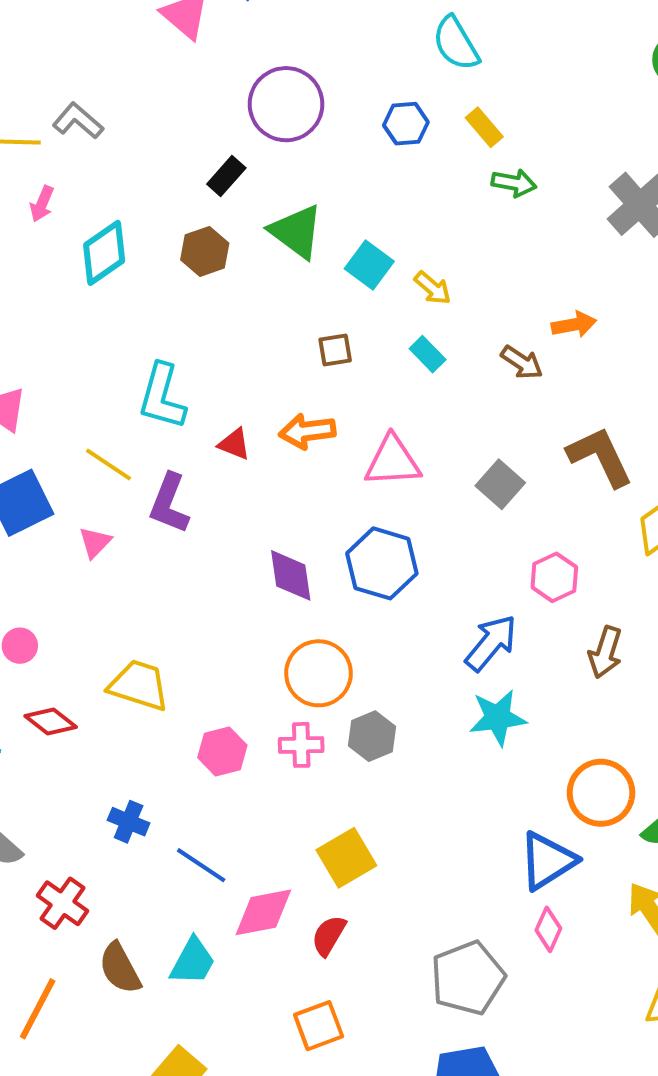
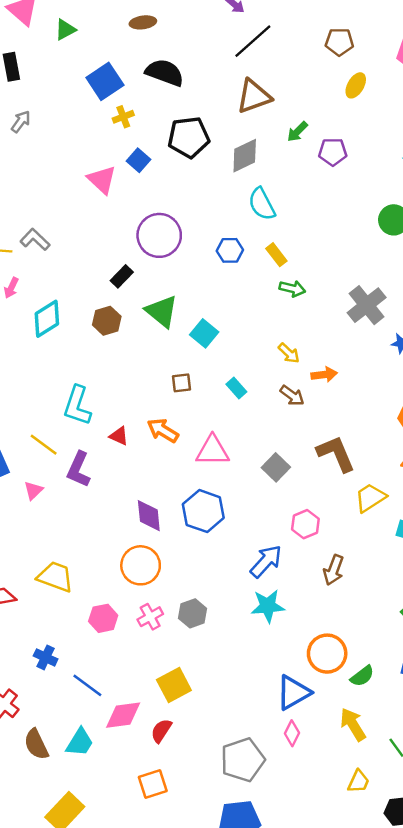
yellow arrow: (433, 288) -> (289, 353), moved
orange arrow: (307, 431) -> (163, 430), turned 36
orange circle: (319, 673) -> (141, 565), moved
pink cross: (301, 745) -> (150, 617), turned -30

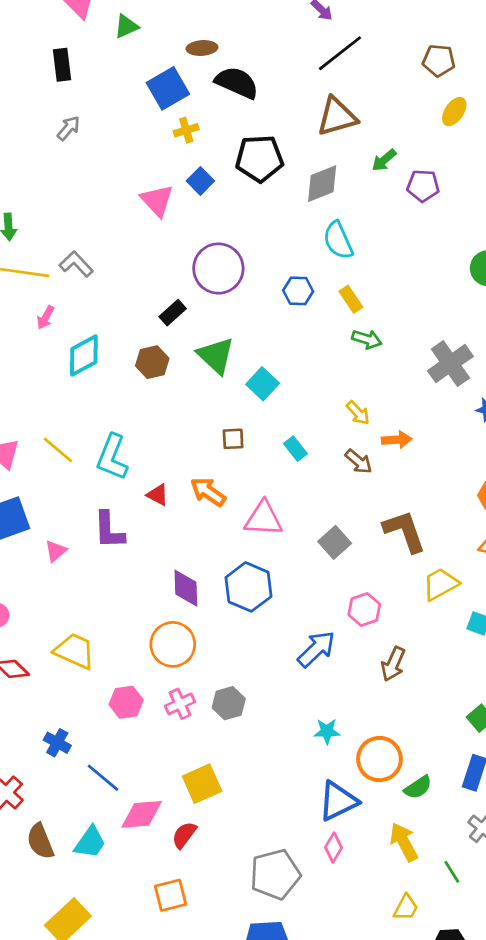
brown ellipse: (143, 22) -> (202, 48), moved
yellow line: (44, 445) -> (58, 450), moved
purple L-shape: (79, 469) -> (109, 530), turned -30
cyan star: (268, 606) -> (327, 731), moved, size x0.7

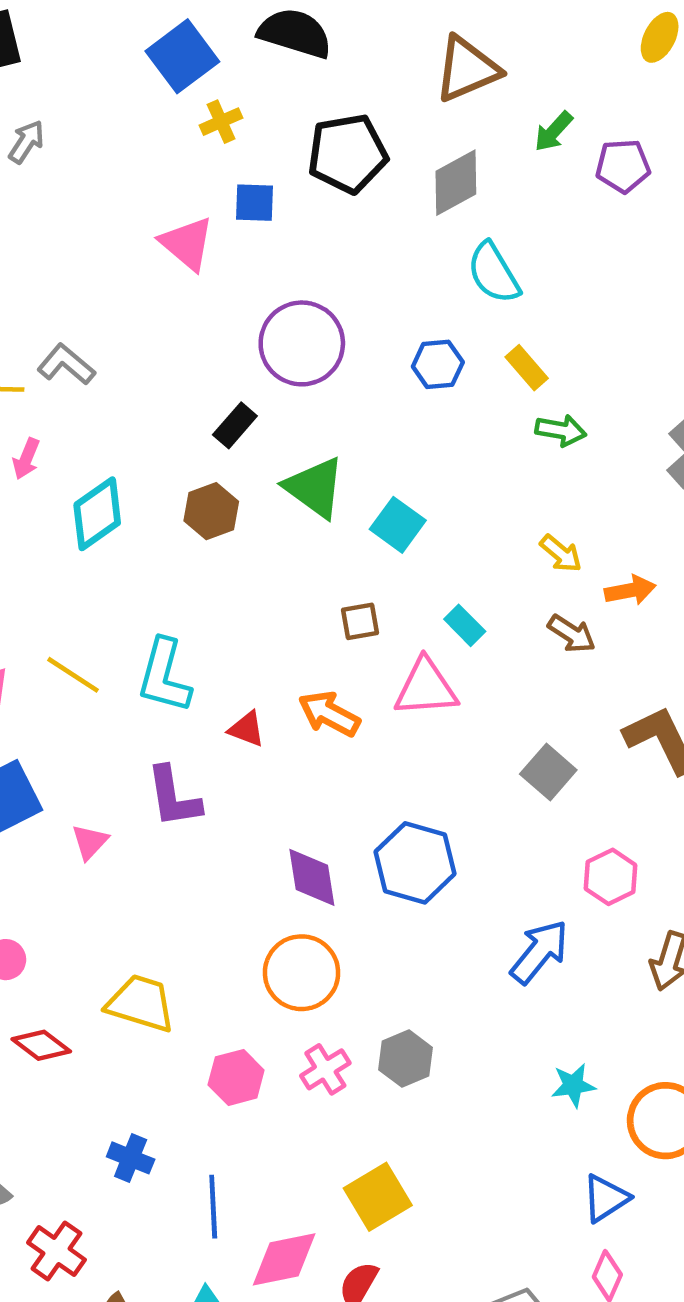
blue square: (200, 181) -> (255, 203), turned -36
pink triangle: (263, 519) -> (426, 688), moved
blue line: (103, 778) -> (213, 1207), turned 54
blue triangle: (338, 801) -> (606, 1198), size x0.7

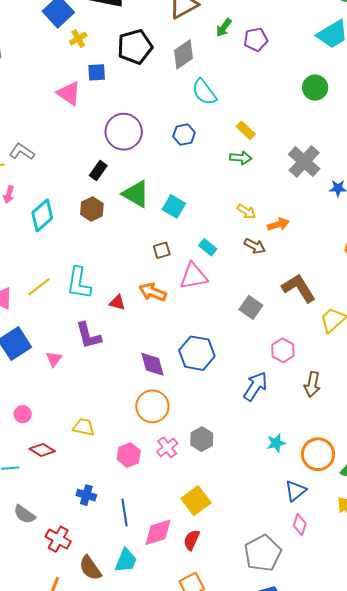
yellow rectangle: (527, 368) -> (246, 130), moved
yellow line: (73, 675) -> (39, 287), turned -65
yellow trapezoid: (141, 1003) -> (84, 427), size x0.7

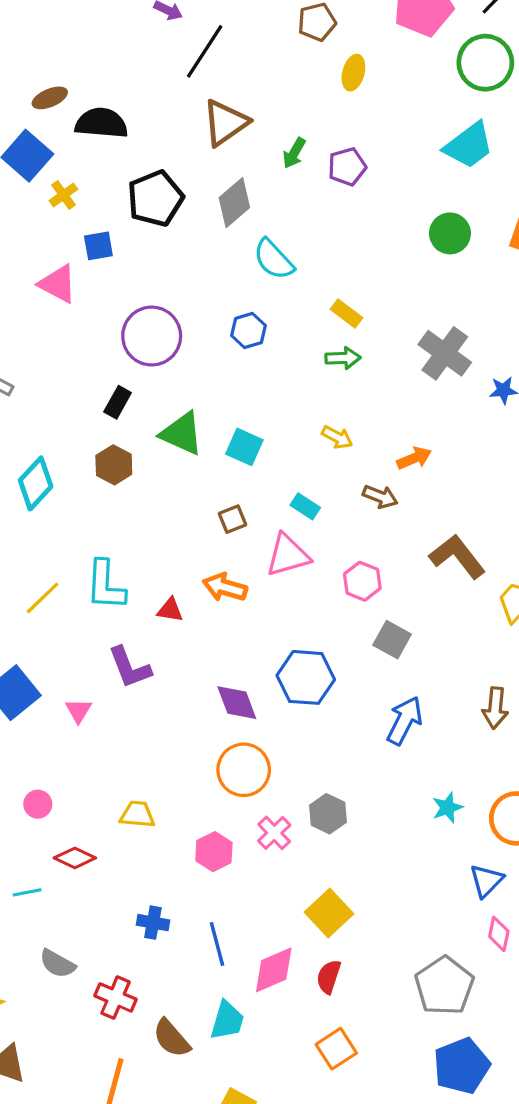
yellow arrow: (246, 212) -> (337, 437), moved
gray square: (251, 307) -> (392, 640), moved
pink hexagon: (283, 350) -> (362, 581), moved

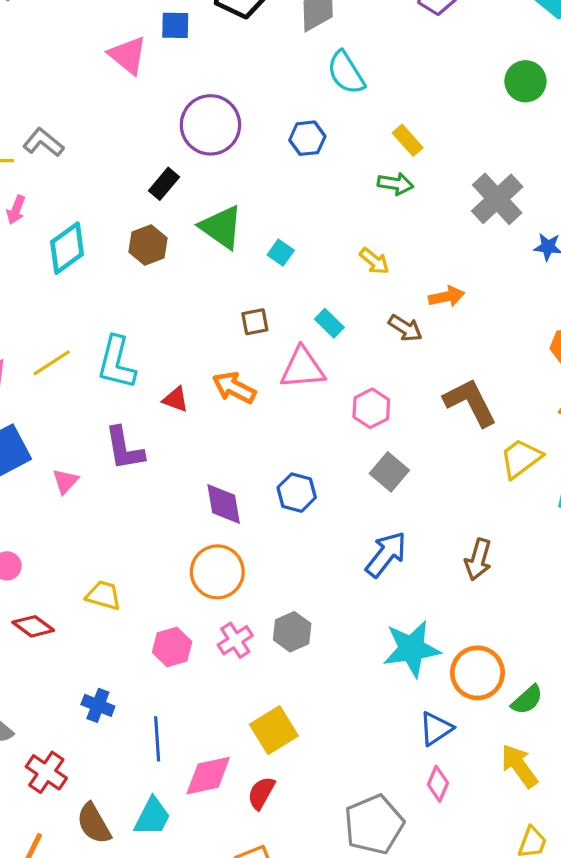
cyan square: (244, 447) -> (281, 253), size x0.7
blue hexagon: (306, 677) -> (297, 493), size x0.7
cyan star: (447, 808) -> (412, 649), size x1.8

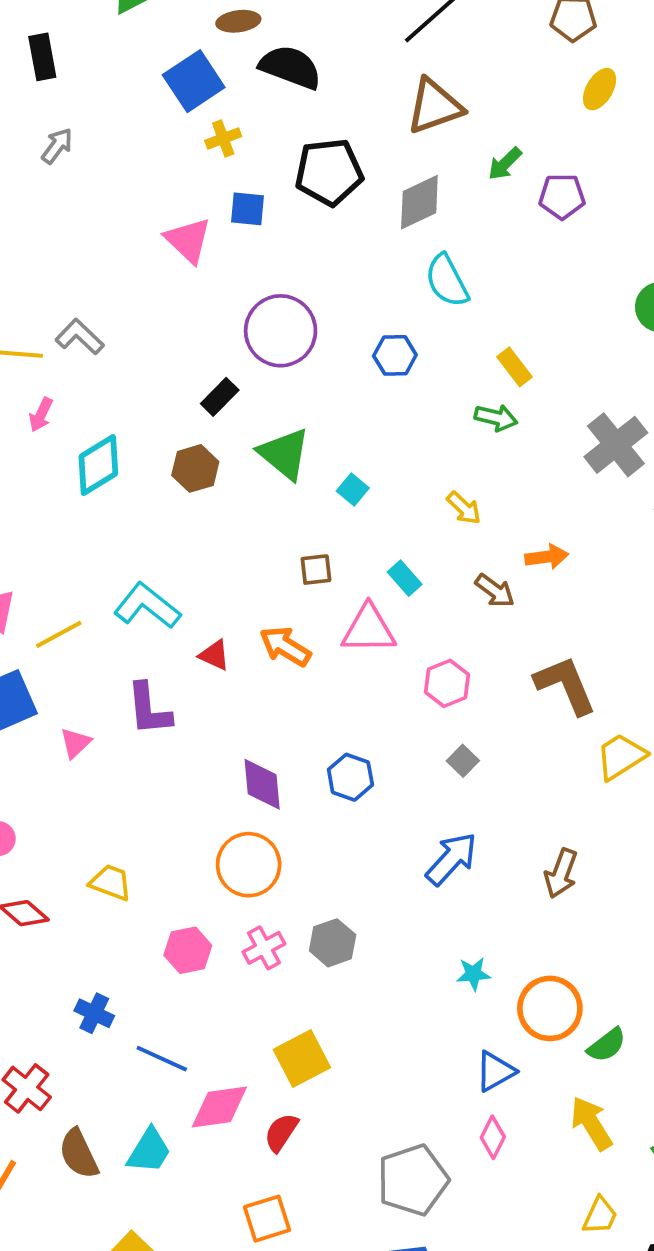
yellow line: (52, 363) -> (59, 634), moved
cyan L-shape: (116, 363) -> (147, 606), turned 110
gray square: (389, 472) -> (463, 761), size x0.7
cyan star: (412, 649) -> (473, 974), size x0.5
blue line: (157, 739) -> (162, 1059), turned -66

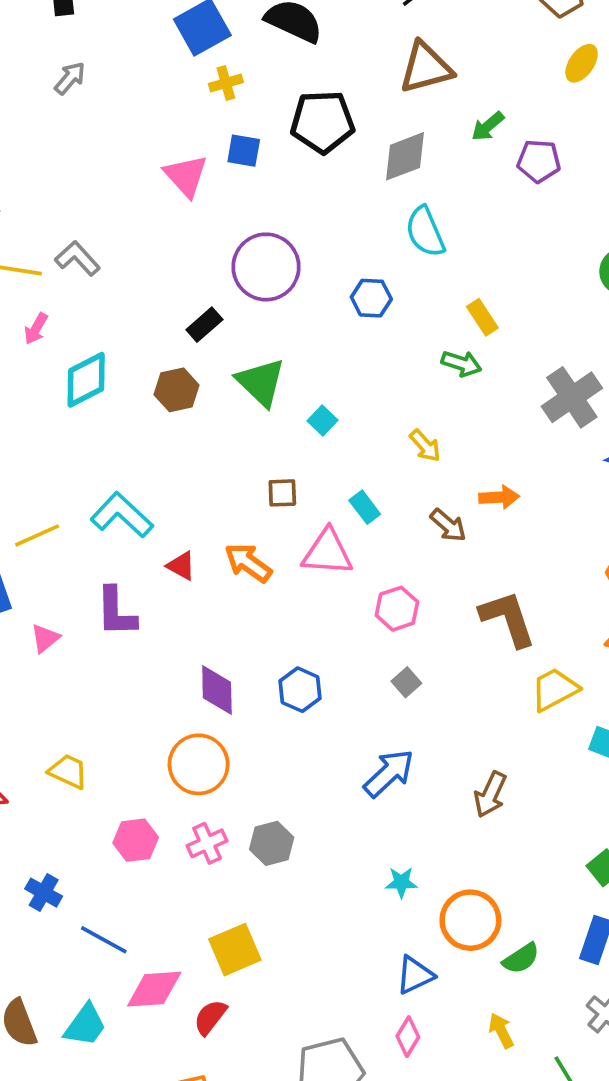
yellow arrow: (591, 1123) -> (501, 1031), size x0.7

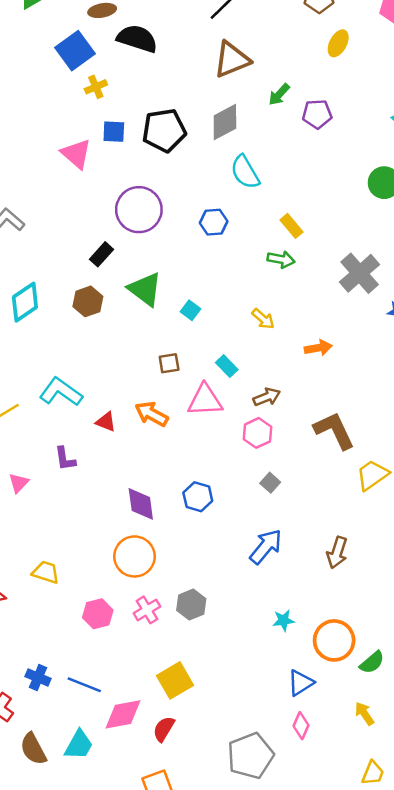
black pentagon: (322, 122) -> (164, 130), moved
brown arrow: (448, 525) -> (267, 397), moved, turned -56
purple L-shape: (116, 612) -> (65, 459), size x0.7
blue cross: (44, 893) -> (38, 677), moved

